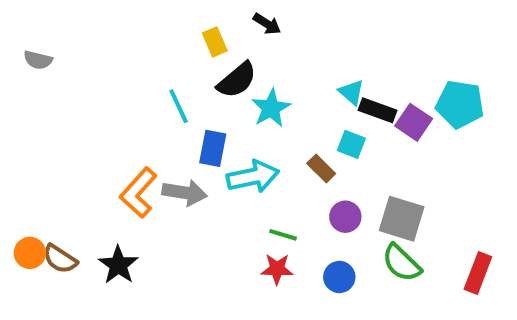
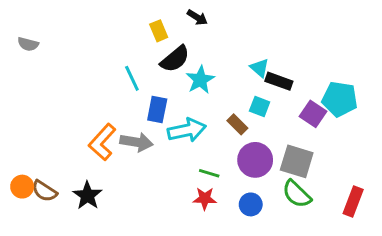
cyan pentagon: (460, 104) -> (340, 99), moved
purple square: (414, 122) -> (313, 114), moved
purple circle: (345, 217) -> (255, 160), size x1.5

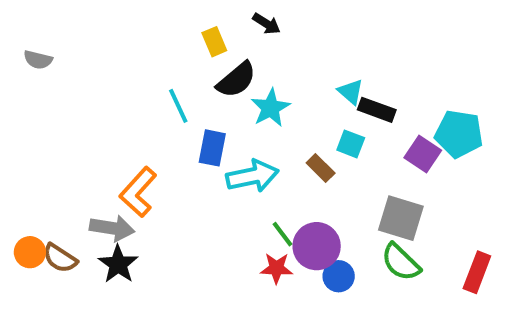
gray arrow: (136, 142) -> (112, 228), moved
purple circle: (255, 160) -> (317, 246), moved
green line: (209, 173) -> (282, 234), turned 36

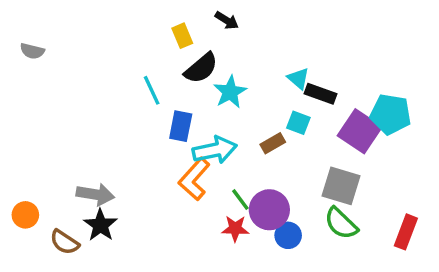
purple square: (423, 154) -> (360, 131), size x1.4
brown rectangle: (321, 168) -> (273, 143), turned -75
orange L-shape: (138, 192) -> (194, 179), moved
brown semicircle: (60, 258) -> (65, 242), moved

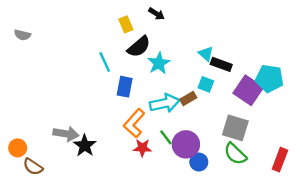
cyan arrow: (215, 150) -> (165, 103), moved
black star: (100, 225) -> (85, 146), moved
red star: (235, 229) -> (142, 148), moved
brown semicircle: (65, 242) -> (33, 167), moved

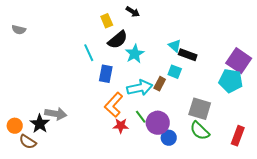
cyan pentagon: (269, 78) -> (231, 81), moved
purple square: (248, 90) -> (239, 61), moved
brown rectangle: (188, 98) -> (160, 84), turned -32
black star: (85, 146) -> (40, 124), moved

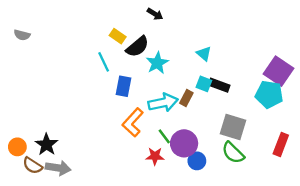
yellow rectangle: (107, 21) -> (118, 36), moved, turned -32
black rectangle: (188, 55) -> (219, 85), moved
gray arrow: (56, 114) -> (58, 168), moved
red star: (121, 126) -> (155, 156), moved
red rectangle: (238, 136) -> (281, 145), moved

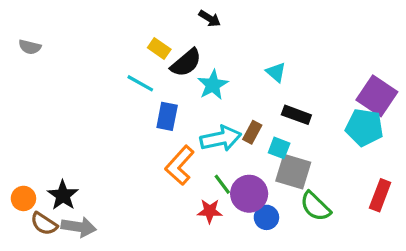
cyan line: (104, 62) -> (140, 83), turned -36
cyan square: (204, 84) -> (279, 148), moved
gray square: (233, 127) -> (293, 172), moved

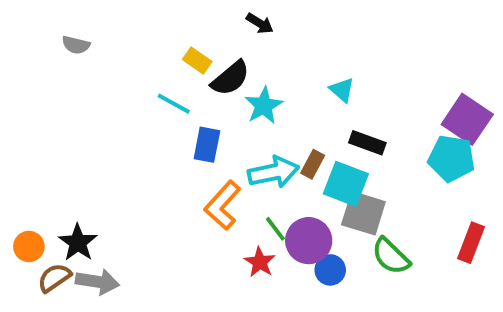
gray semicircle: (30, 47) -> (76, 45), moved
cyan square: (279, 148) -> (346, 184), size x1.6
red star: (210, 211) -> (260, 262), turned 30
brown semicircle: (44, 224) -> (54, 278), turned 112

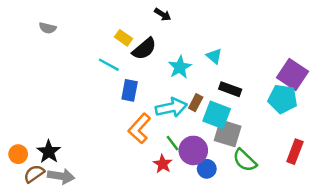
cyan star: (264, 106) -> (180, 67), moved

